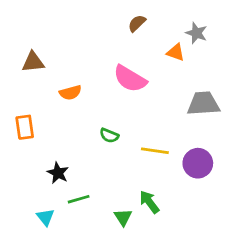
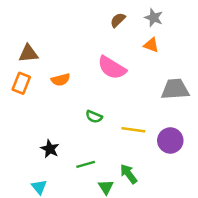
gray star: (196, 33) -> (154, 18), moved
orange rectangle: (25, 127) -> (21, 83), moved, turned 30
green line: (79, 199) -> (86, 164), moved

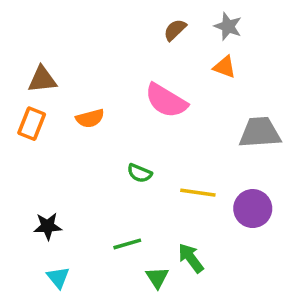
black star: (50, 149) -> (48, 226), moved, turned -30

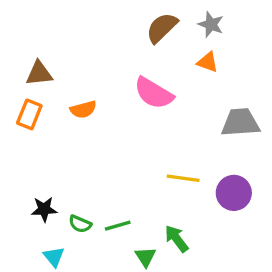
brown semicircle: (175, 30) -> (162, 28), size x1.5
green semicircle: (140, 173) -> (80, 224), moved

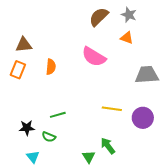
orange semicircle: (83, 109) -> (51, 67), turned -70
green line: (118, 226) -> (58, 115), moved

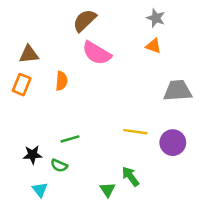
brown semicircle: (99, 17) -> (85, 20), moved
pink semicircle: (94, 57) -> (97, 53), moved

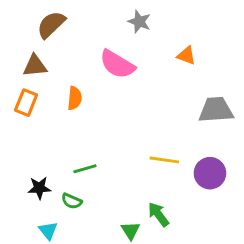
gray star: (156, 18) -> (139, 22), moved
brown semicircle: (85, 20) -> (51, 25), moved

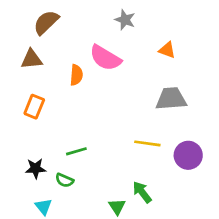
orange semicircle: (75, 98) -> (76, 75), moved
orange rectangle: (26, 103) -> (34, 107), moved
gray trapezoid: (216, 110) -> (171, 99), moved

